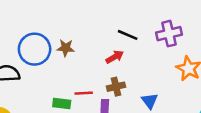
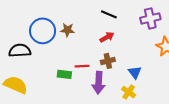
black line: (128, 35) -> (109, 14), moved

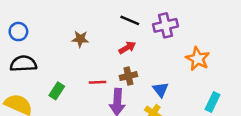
purple cross: (150, 18) -> (166, 25), moved
blue circle: (43, 31) -> (18, 32), moved, size x0.6
green rectangle: (64, 74) -> (57, 91), moved, turned -64

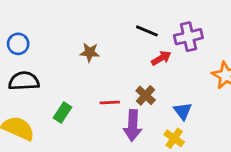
red arrow: (127, 48) -> (161, 58), moved
brown cross: (128, 76) -> (146, 95), turned -35

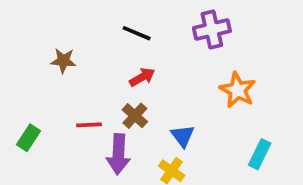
purple cross: (188, 37) -> (212, 30), moved
red arrow: (161, 58) -> (142, 77), moved

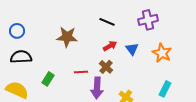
brown star: (63, 61) -> (67, 37), size x1.5
blue triangle: (183, 136) -> (132, 49), moved
cyan rectangle: (260, 154) -> (165, 89), moved

